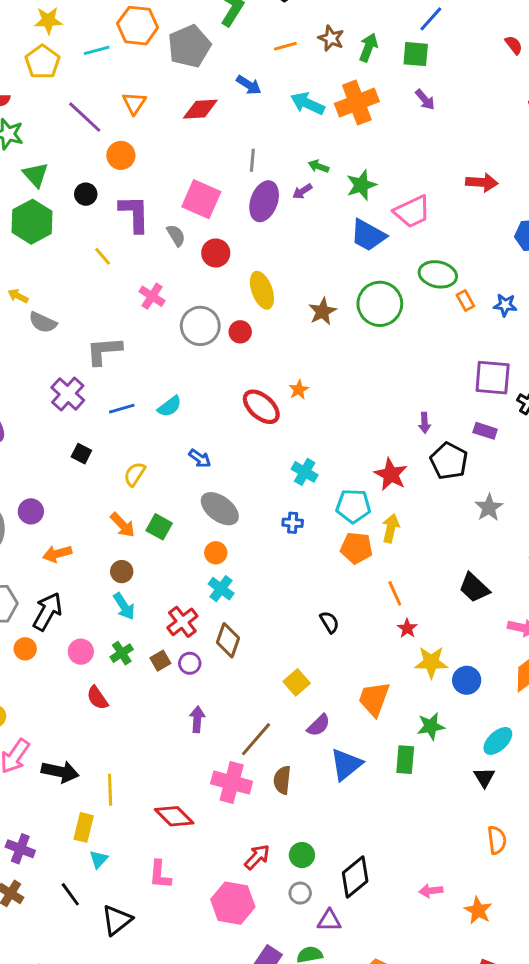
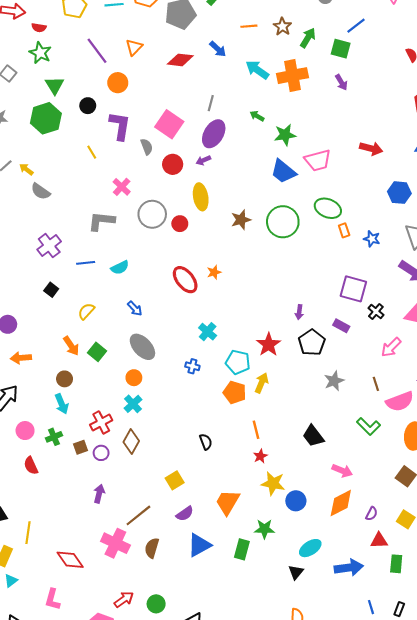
purple arrow: (302, 191) -> (203, 160), moved
gray L-shape: (104, 351) -> (101, 221), moved

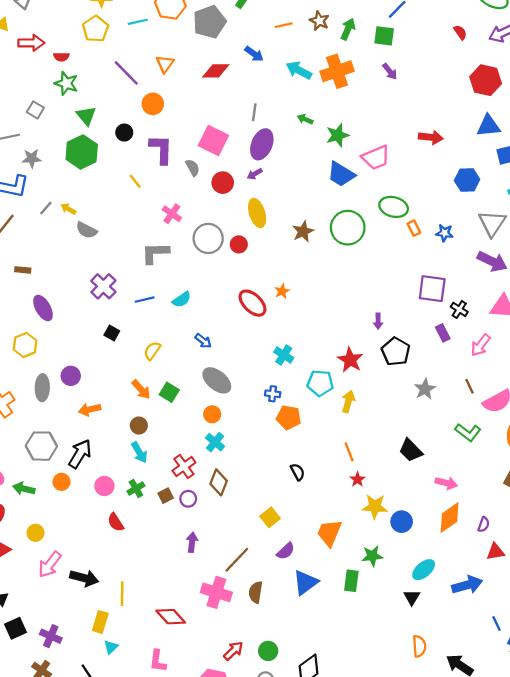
purple rectangle: (341, 326) -> (443, 333), moved, turned 42
orange pentagon: (235, 392) -> (289, 417), moved

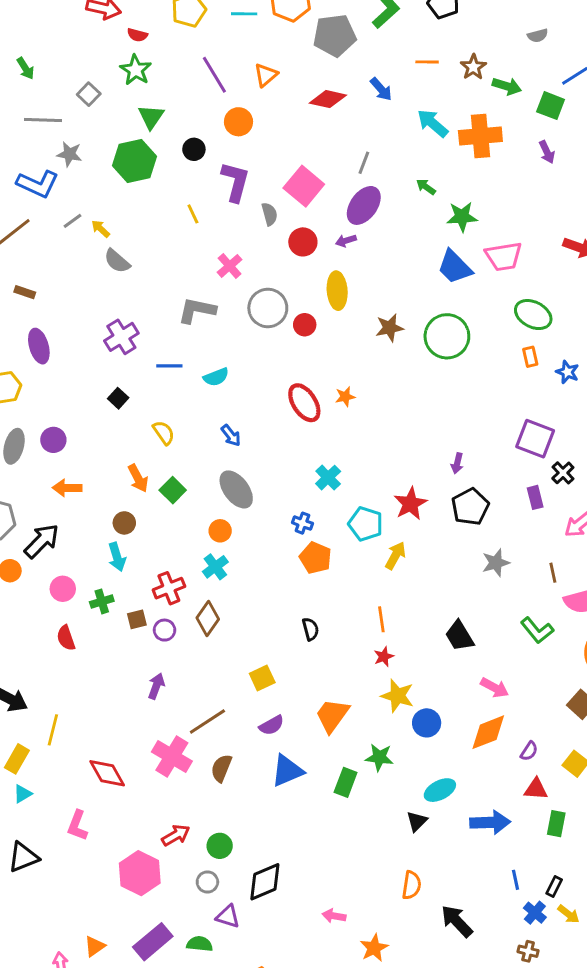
green arrow: (348, 29) -> (507, 86), turned 70
green ellipse: (394, 207) -> (533, 315), moved
yellow semicircle: (152, 351) -> (164, 433), turned 96

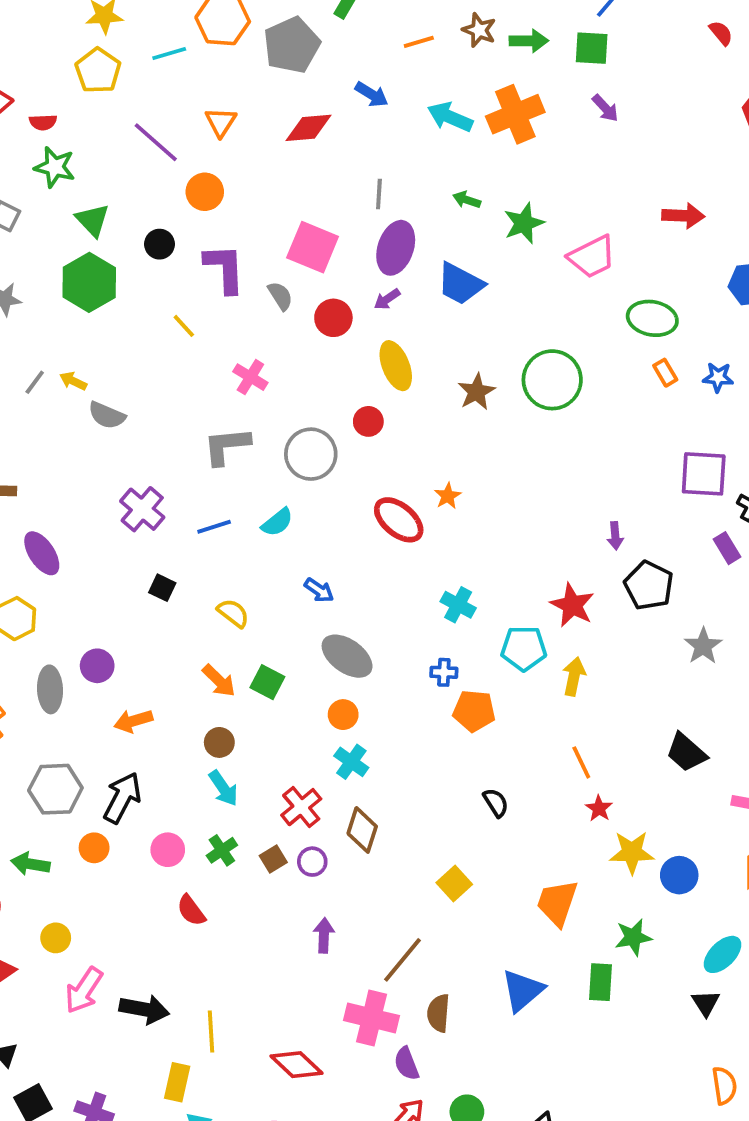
blue trapezoid: (455, 267) -> (460, 284), moved
gray circle: (268, 308) -> (311, 454), moved
purple semicircle: (272, 725) -> (407, 1064), moved, turned 115

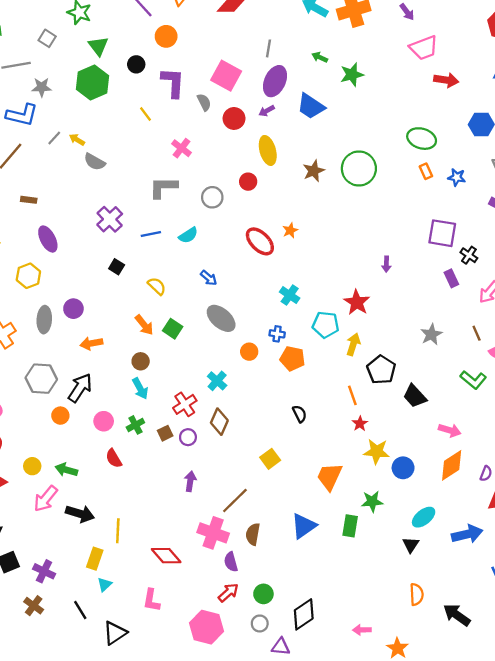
pink trapezoid: (592, 257) -> (424, 48), moved
gray circle: (311, 454) -> (212, 197), size x0.7
black pentagon: (649, 585) -> (381, 370), moved
orange circle: (343, 715) -> (249, 352), moved
green arrow: (30, 864) -> (66, 470), moved

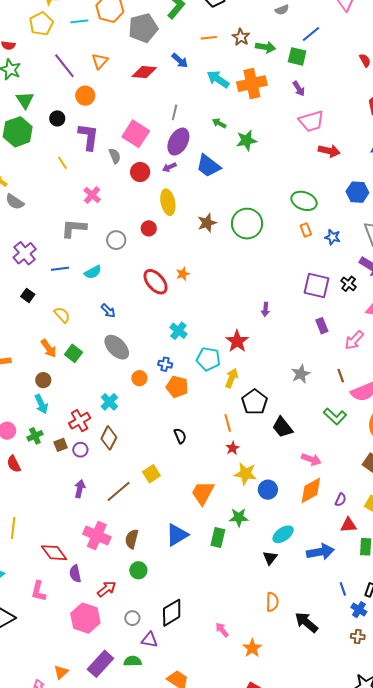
black cross: (469, 255) -> (349, 284), moved
brown line: (235, 501) -> (119, 491), moved
purple semicircle: (231, 562) -> (75, 574), moved
green circle: (263, 594) -> (138, 570), moved
pink arrow: (362, 630) -> (222, 630), turned 49

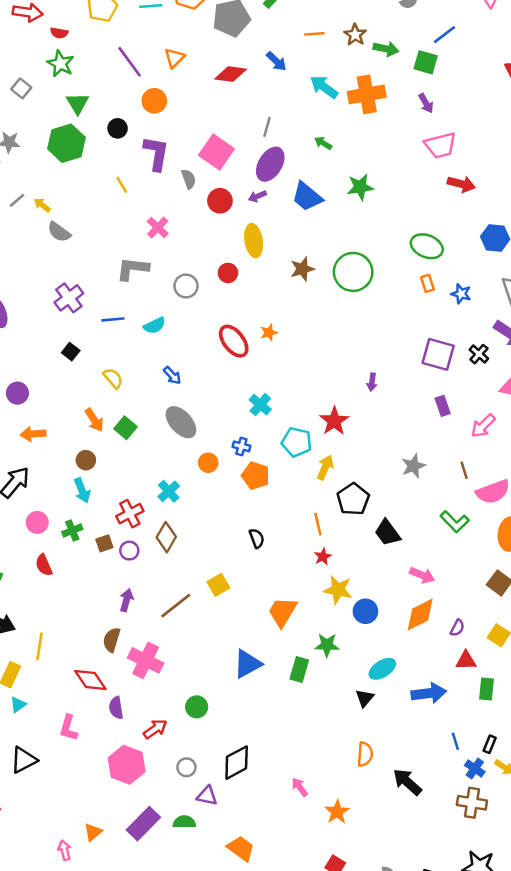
green star: (246, 140) -> (360, 187), moved
brown semicircle: (132, 539) -> (112, 640), moved
brown cross: (358, 637) -> (472, 803), size x1.6

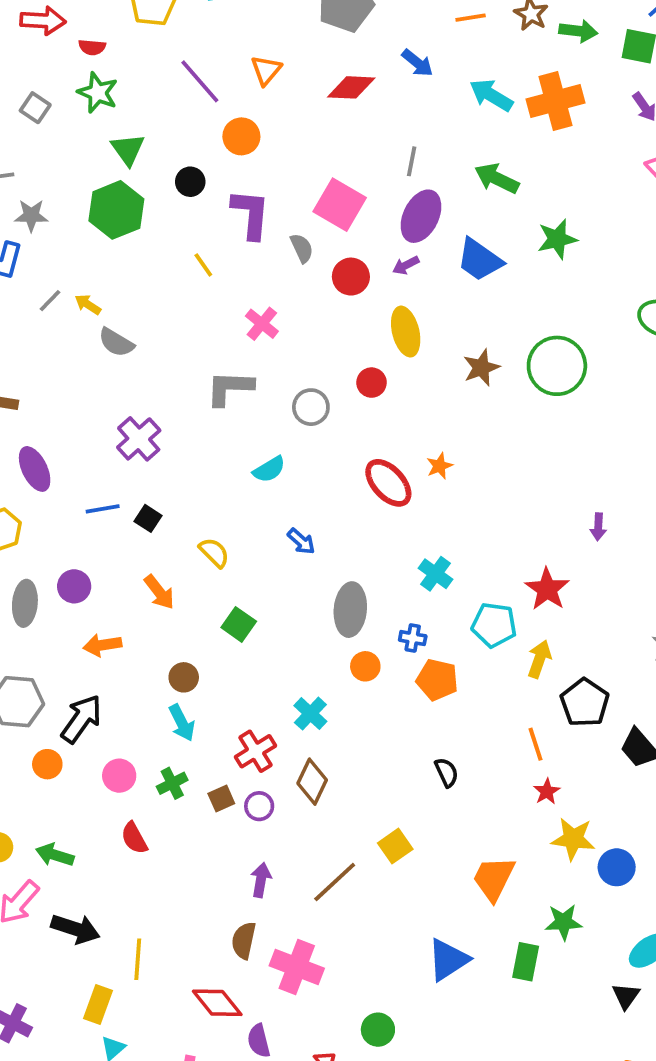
gray square: (21, 88) -> (35, 108), moved
green arrow: (323, 143) -> (497, 178), size x1.6
blue line: (113, 319) -> (103, 509), moved
orange arrow: (94, 420) -> (159, 592), moved
gray ellipse: (181, 422) -> (350, 610), moved, turned 52

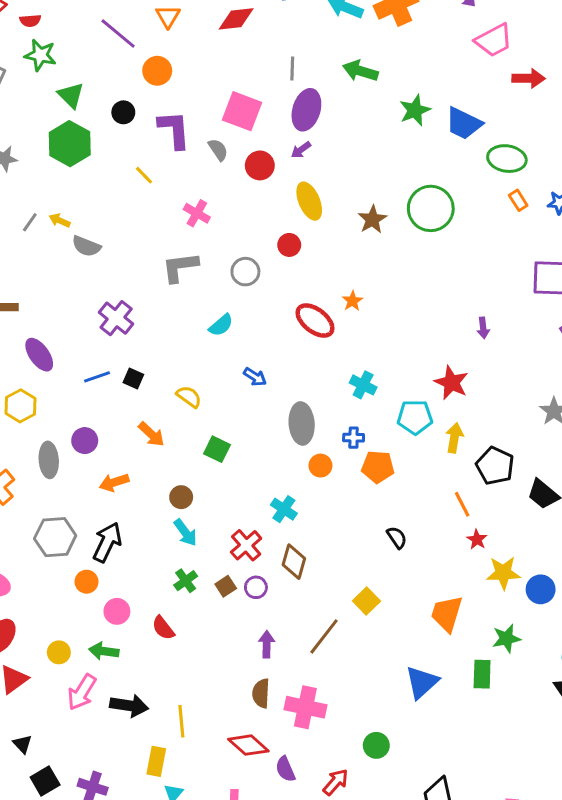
blue trapezoid: (480, 260) -> (464, 123), moved
pink circle: (119, 776) -> (117, 611), moved

